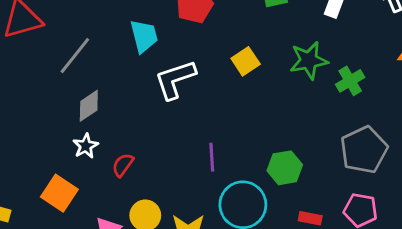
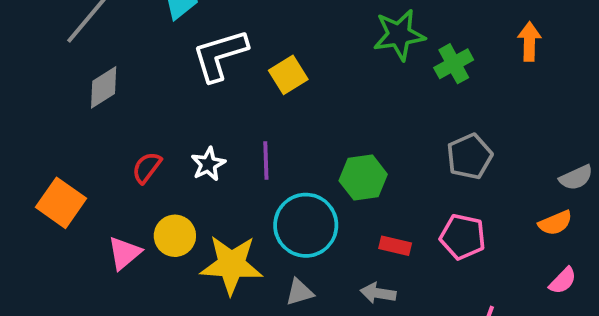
yellow square: (246, 61) -> (288, 75), moved
white star: (86, 146) -> (208, 164), moved
gray pentagon: (364, 150) -> (469, 156), size x0.7

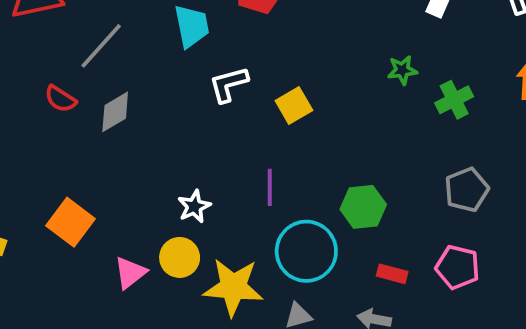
green star: (399, 35) -> (402, 70), size x0.6
white L-shape: (220, 55) -> (229, 84), size x0.7
white star: (208, 164) -> (194, 206), moved
red semicircle: (147, 168) -> (60, 99), moved, turned -96

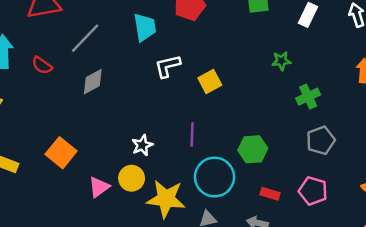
red semicircle: (60, 99) -> (42, 65), moved
green cross: (454, 100) -> (308, 97), moved

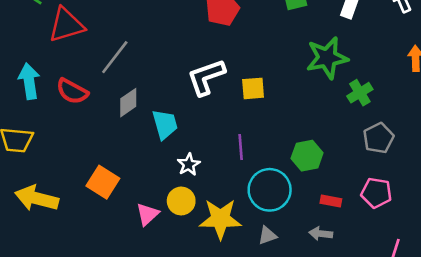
cyan trapezoid: (145, 27) -> (165, 124), moved
green star: (281, 61) -> (327, 58), size x2.0
red semicircle: (42, 65) -> (72, 91), size x1.4
white L-shape: (167, 66) -> (206, 77), size x1.4
yellow square: (210, 81) -> (253, 88), turned 30

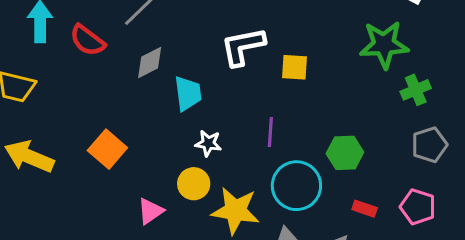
white star: (189, 164) -> (208, 143), turned 30
pink triangle: (147, 214) -> (151, 211), moved

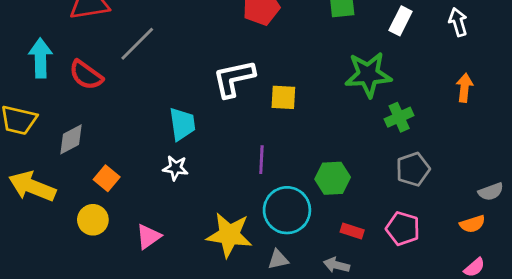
gray diamond: (150, 63) -> (71, 139), moved
white star: (208, 143) -> (175, 168), moved
orange square: (107, 149) -> (107, 178), size x0.7
yellow circle: (194, 184) -> (93, 220), moved

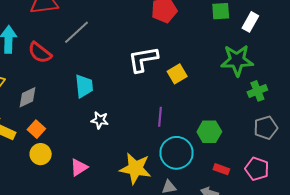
white rectangle: (401, 21) -> (250, 22), moved
yellow square: (283, 97) -> (177, 74), turned -36
cyan trapezoid: (182, 124) -> (84, 86), moved
orange square: (107, 178) -> (36, 129), moved

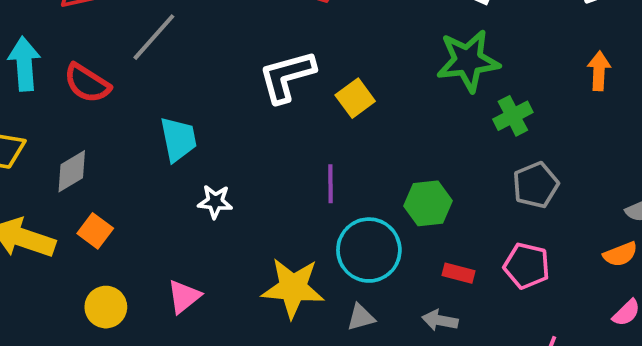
yellow circle: (41, 154) -> (106, 307), moved

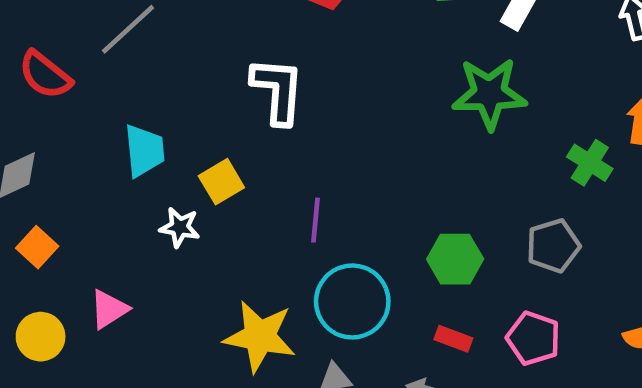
white L-shape: (287, 76) -> (278, 91), turned 104
yellow square: (355, 98) -> (221, 182), moved
green cross: (513, 116) -> (590, 163), moved, turned -36
green hexagon: (428, 203) -> (455, 259), moved
pink triangle: (184, 296) -> (109, 309), moved

